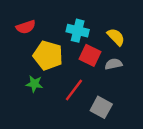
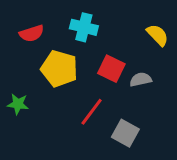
cyan cross: (78, 31) -> (84, 27), moved
yellow semicircle: (116, 37) -> (158, 35), moved
green star: (34, 84) -> (18, 104), moved

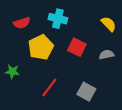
yellow pentagon: (59, 69) -> (41, 47), turned 30
gray semicircle: (141, 79) -> (106, 55), moved
red line: (92, 112) -> (49, 87), moved

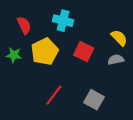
red semicircle: (22, 23) -> (24, 25), turned -98
yellow semicircle: (109, 24) -> (119, 38), moved
green star: (12, 72) -> (14, 55), moved

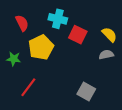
red square: (84, 52) -> (78, 35), moved
green star: (14, 55) -> (14, 59), moved
red line: (54, 95) -> (28, 87), moved

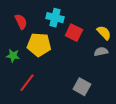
yellow pentagon: (41, 47) -> (39, 45), turned 30

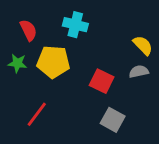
red square: (74, 33) -> (102, 81), moved
green star: (13, 56) -> (17, 63), moved

